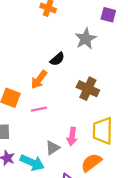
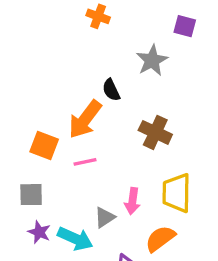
black semicircle: (57, 59) -> (111, 90), turned 105
orange arrow: (39, 80) -> (85, 119), size x1.4

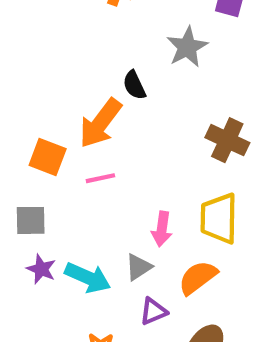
brown cross: (155, 132) -> (227, 140), moved
gray triangle: (105, 217) -> (139, 267), moved

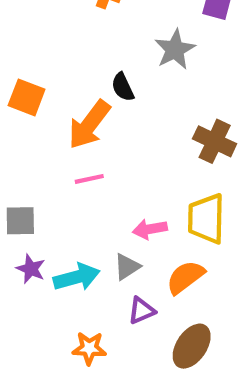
orange square: (48, 157) -> (27, 97), moved
pink arrow: (162, 229) -> (150, 229), turned 72
cyan arrow: (88, 278) -> (77, 277), turned -39

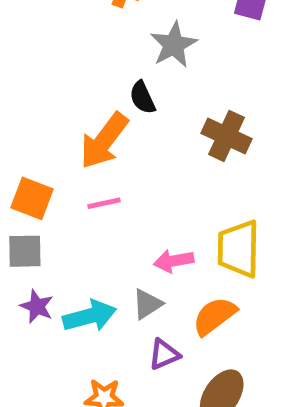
gray star: (175, 49) -> (174, 45), moved
orange square: (27, 97) -> (32, 198), moved
brown cross: (215, 141) -> (226, 136), moved

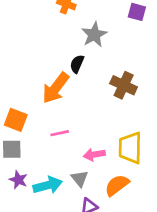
black semicircle: (142, 98) -> (77, 64), turned 48
pink line: (104, 203) -> (60, 133), moved
gray triangle: (147, 304) -> (80, 178), turned -36

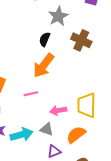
brown cross: (124, 85) -> (81, 40), moved
orange arrow: (56, 88) -> (44, 65), moved
gray triangle: (80, 178) -> (47, 129), turned -32

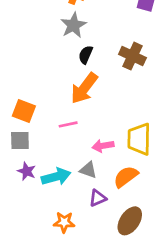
gray star: (58, 16) -> (73, 25), moved

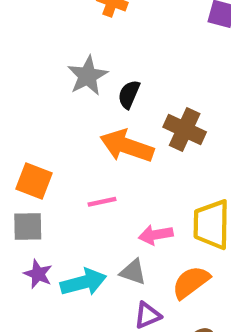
gray star: (73, 25) -> (88, 76), moved
brown cross: (132, 56) -> (185, 129), moved
orange arrow: (84, 88) -> (127, 146), turned 72

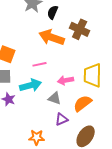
cyan arrow: (83, 282) -> (31, 85), moved

